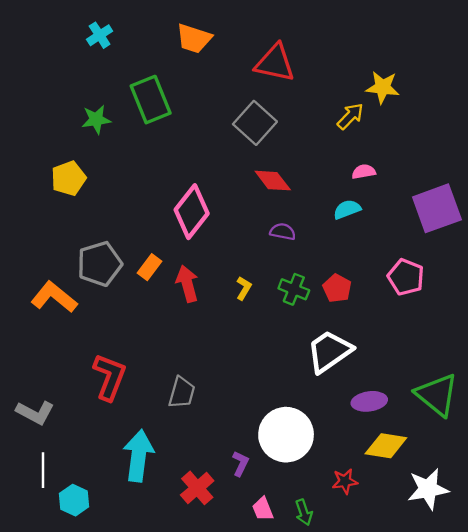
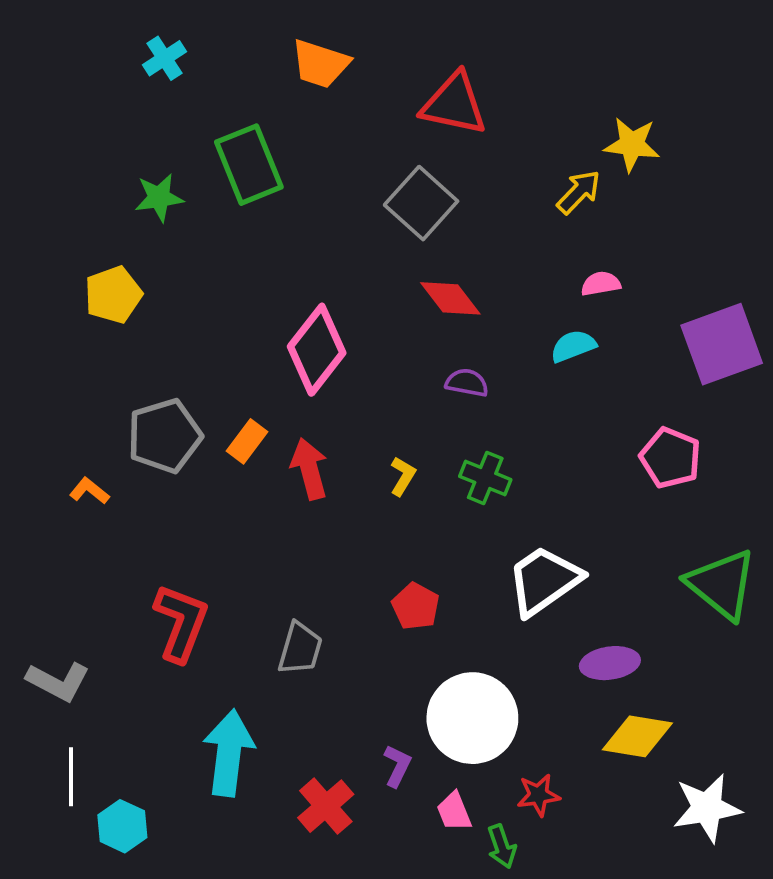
red pentagon: (337, 288) -> (416, 606), moved
orange L-shape: (54, 297) -> (89, 491), size x0.5
green triangle: (437, 395) -> (722, 584), moved
red star: (345, 481) -> (538, 795), moved
pink trapezoid: (263, 509) -> (454, 812), moved

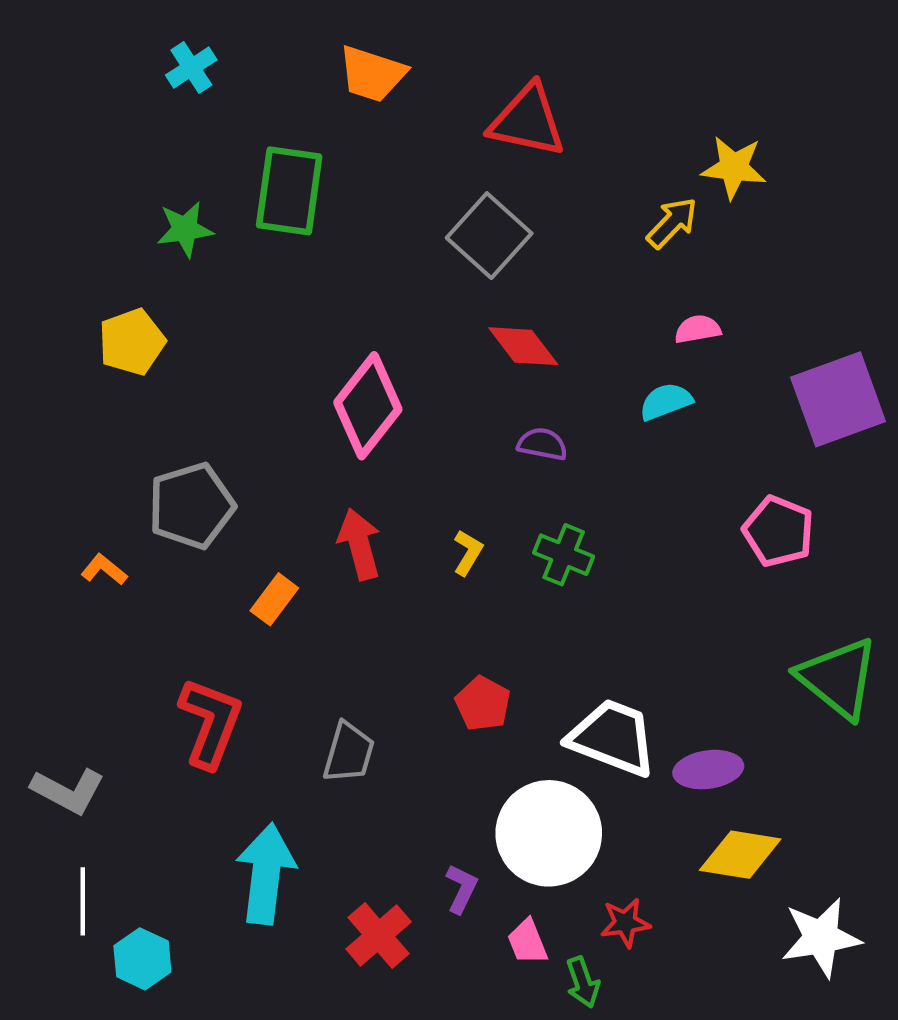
green rectangle: (249, 165) -> (289, 191), turned 30
orange rectangle: (247, 441) -> (274, 599), moved
white trapezoid: (544, 581) -> (613, 738), moved, turned 56

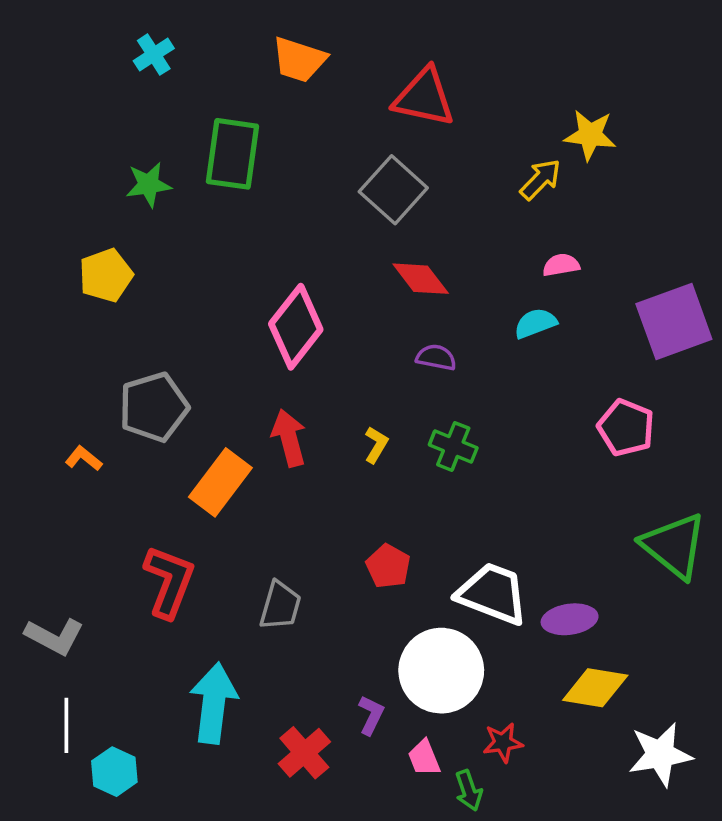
orange rectangle: (274, 599) -> (220, 482), size x1.6

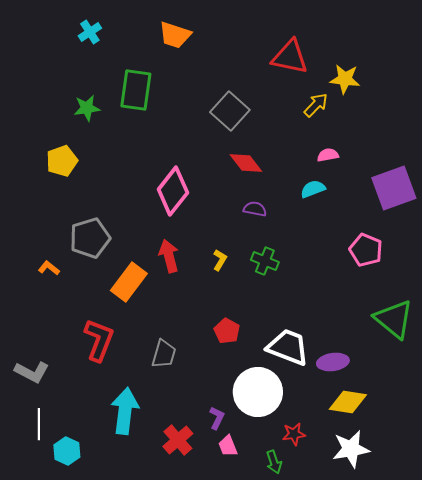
red triangle: (424, 97) -> (290, 57), moved
white star: (660, 754) -> (351, 449), moved
pink trapezoid: (424, 758) -> (228, 446), moved

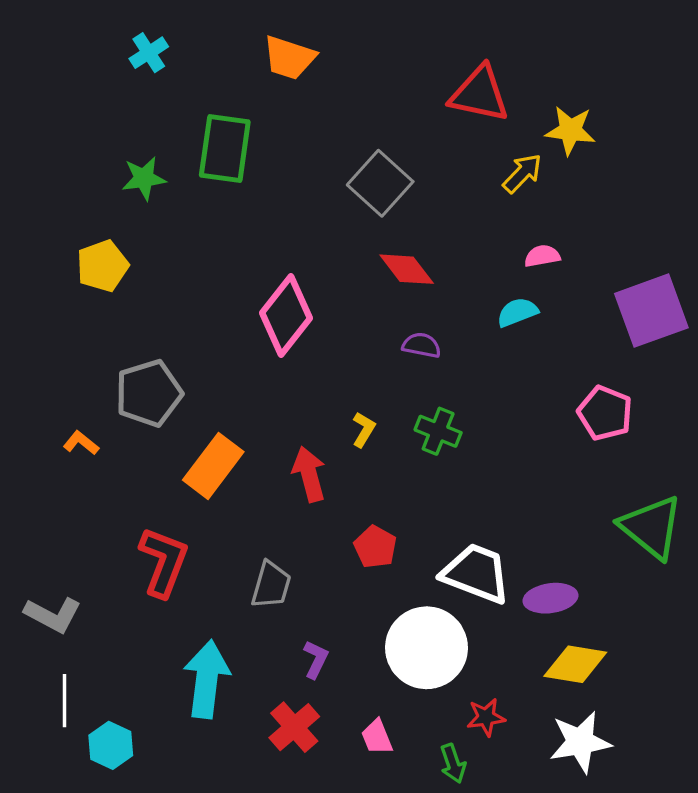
red arrow: (169, 256) -> (309, 474), moved
purple L-shape: (217, 418) -> (316, 659), moved

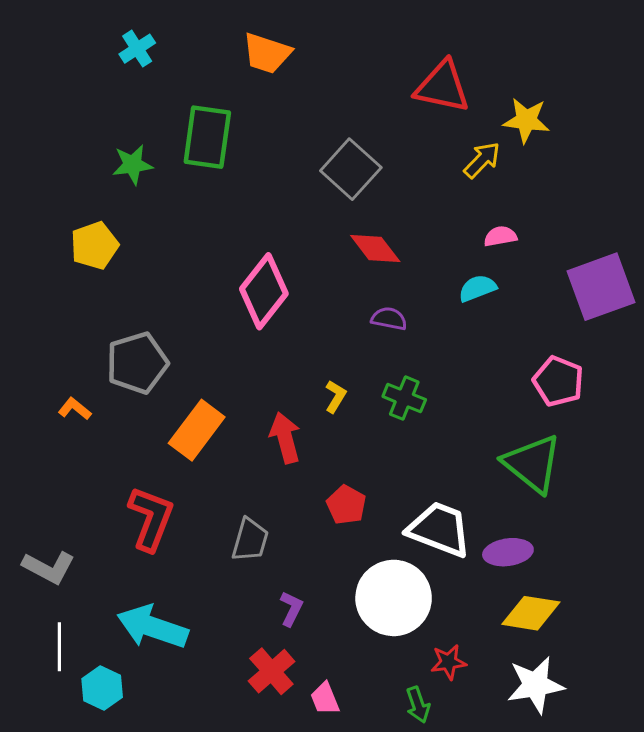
green triangle: (651, 527) -> (532, 464), moved
cyan arrow: (207, 679) -> (152, 627), moved, turned -78
pink trapezoid: (377, 737) -> (325, 699), moved

